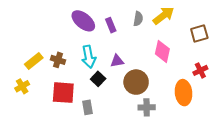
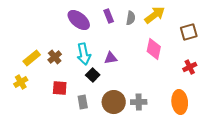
purple rectangle: (111, 25) -> (109, 16), moved
brown cross: (58, 60) -> (55, 57), turned 32
brown circle: (136, 82) -> (114, 102), moved
red square: (63, 93) -> (60, 88), size x0.7
orange ellipse: (184, 93) -> (180, 102), moved

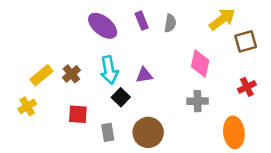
yellow arrow: (155, 15) -> (222, 19), moved
gray cross: (139, 102) -> (198, 101), moved

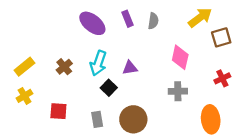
cyan arrow: (109, 70) -> (98, 63), turned 30
yellow rectangle: (41, 75) -> (24, 67), moved
red square: (78, 114) -> (58, 111), moved

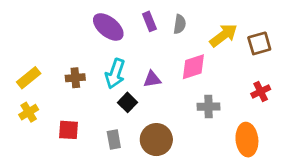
yellow arrow: (200, 17) -> (224, 35), moved
pink diamond: (180, 57) -> (193, 67), moved, turned 60
brown cross: (64, 67) -> (75, 78), turned 35

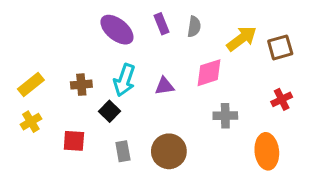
black square: (127, 102) -> (110, 111), moved

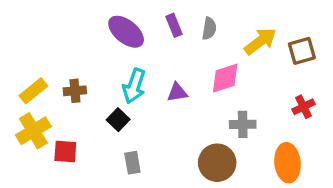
brown cross: (81, 85) -> (75, 91), moved
yellow cross: (31, 122) -> (33, 131), size x1.5
red square: (74, 141) -> (65, 152), moved
brown circle: (169, 151) -> (217, 163), moved

